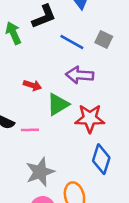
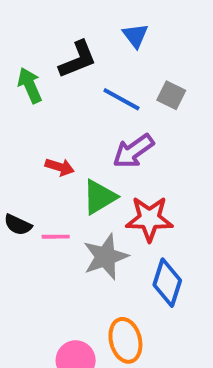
purple arrow: (80, 75) -> (133, 151), turned -40
gray star: (40, 172) -> (106, 257), moved

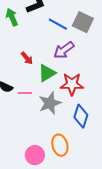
gray square: (171, 95) -> (83, 22), size x1.5
red arrow: (60, 167) -> (27, 58), turned 32

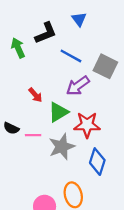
gray square: (83, 22) -> (105, 66), moved

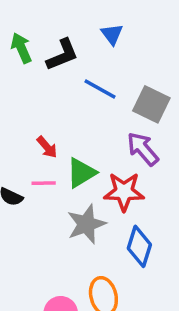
green arrow: (18, 48) -> (21, 48), moved
purple arrow: (78, 86) -> (143, 149), moved, turned 85
pink line: (33, 135) -> (44, 183), moved

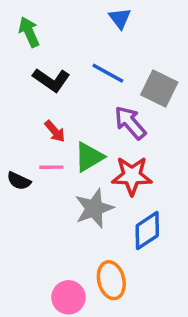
black L-shape: (62, 55) -> (51, 80), moved, turned 57
purple arrow: (143, 149) -> (130, 123), moved
blue diamond: (139, 246) -> (147, 231), turned 39

